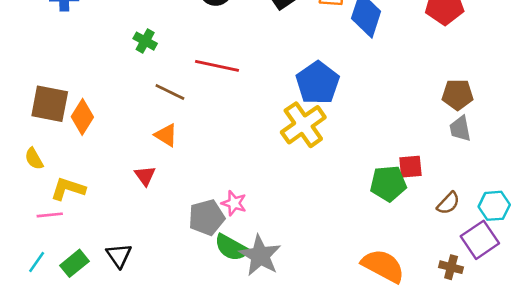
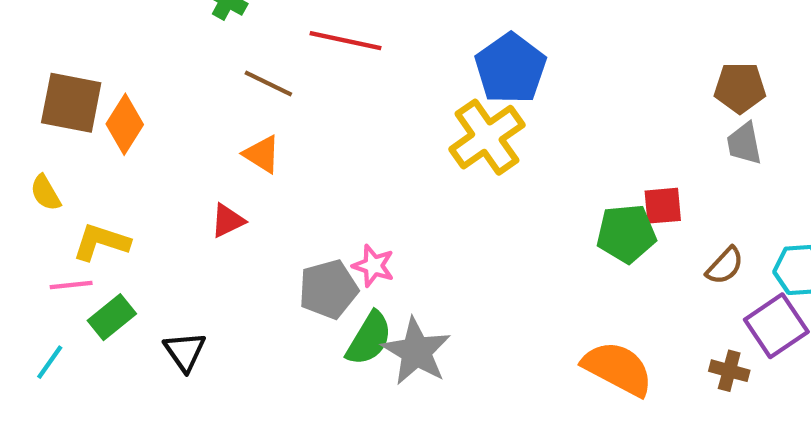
red triangle: (145, 176) -> (228, 221), turned 40
green semicircle: (231, 248) -> (369, 339), turned -88
green rectangle: (75, 263) -> (112, 317), moved

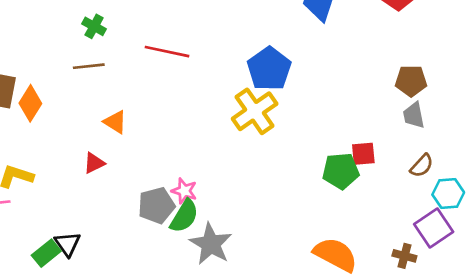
brown line: (268, 83) -> (89, 66), moved, turned -32
brown semicircle: (725, 266) -> (422, 166), moved
green rectangle: (112, 317) -> (46, 253), moved
green semicircle: (369, 339) -> (184, 216), moved

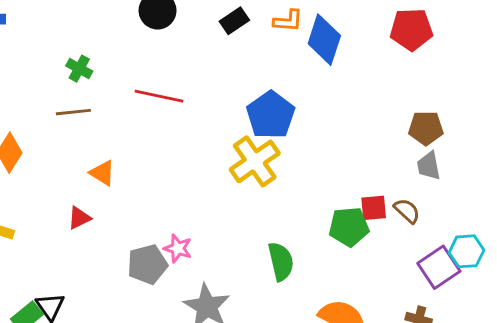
brown semicircle: (422, 166) -> (407, 211), moved, turned -90
green semicircle: (184, 216) -> (281, 261), moved, turned -44
purple square: (434, 228) -> (439, 267), moved

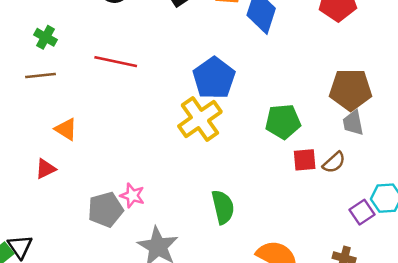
brown pentagon: (426, 128) -> (351, 90), size x1.4
brown semicircle: (407, 211) -> (334, 162), turned 95
green pentagon: (349, 227) -> (283, 122), moved
purple square: (439, 267) -> (362, 212), size x0.7

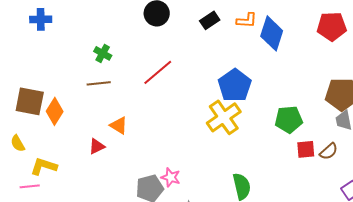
red line: (116, 62) -> (158, 72), turned -52
red triangle: (46, 169) -> (97, 146), moved

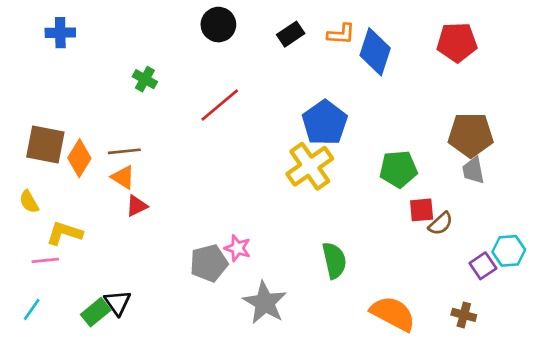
brown line: (99, 83) -> (124, 151), moved
orange triangle: (119, 125) -> (123, 177), moved
brown semicircle: (329, 151) -> (441, 224), moved

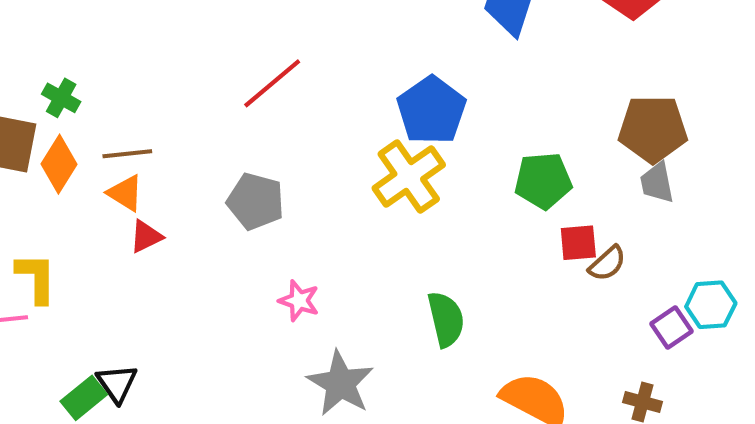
green cross: (145, 79) -> (61, 98), moved
yellow L-shape: (64, 233) -> (36, 278), turned 72
gray pentagon: (209, 263) -> (256, 201), moved, turned 30

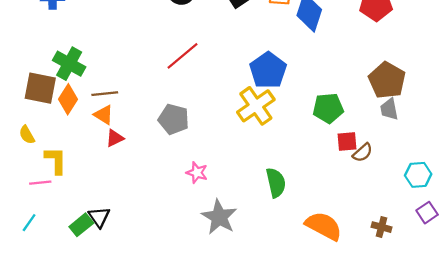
green cross: (61, 98) -> (69, 64), size x1.6
brown pentagon: (653, 129) -> (387, 80), turned 30
purple square: (671, 328) -> (427, 213), moved

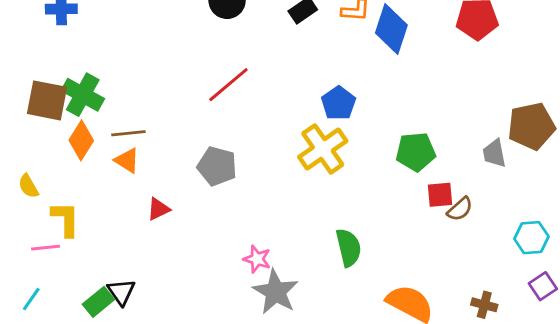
blue pentagon: (268, 70) -> (339, 103), size x0.7
brown pentagon: (387, 80) -> (531, 126), moved, turned 30
brown square: (40, 88) -> (47, 100), moved
red triangle: (115, 138) -> (158, 209), moved
pink star: (197, 173) -> (257, 259), moved

